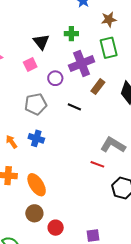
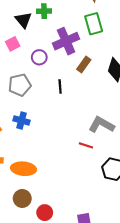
green cross: (71, 34) -> (44, 11), moved
black line: (74, 107) -> (60, 86), turned 64
orange ellipse: (37, 185) -> (23, 169), turned -50

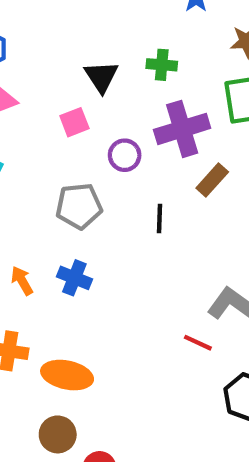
green cross: (44, 11) -> (162, 65), moved

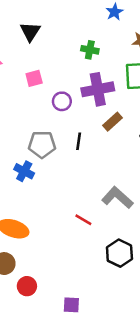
black triangle: (101, 77) -> (30, 32), moved
gray pentagon: (79, 206) -> (42, 144), moved
red line: (198, 343) -> (83, 220), moved

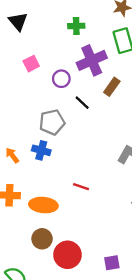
black line: (79, 141) -> (82, 103), moved, turned -42
red line: (83, 220) -> (81, 187), moved
red circle: (27, 286) -> (67, 255), size x1.5

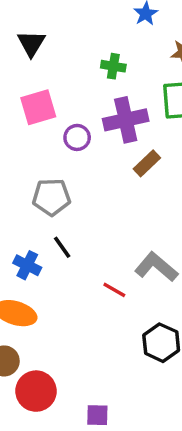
pink square: (31, 64) -> (38, 107), size x1.5
black line: (82, 103) -> (62, 247), moved
blue cross: (41, 150) -> (27, 265), moved
red line: (81, 187) -> (114, 290), moved

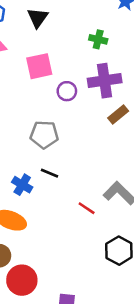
black line: (62, 247) -> (50, 173), turned -36

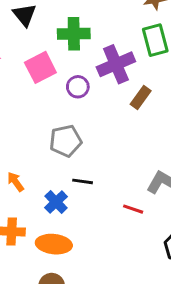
green cross: (98, 39) -> (74, 34), moved, size x1.5
blue cross: (22, 185) -> (56, 202), turned 30

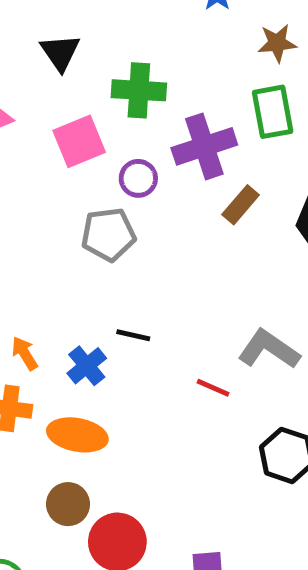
gray pentagon: (66, 141) -> (108, 234), moved
orange arrow: (16, 182) -> (25, 353), moved

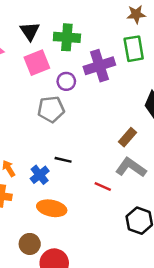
black triangle: (60, 52) -> (30, 31), moved
brown rectangle: (241, 205) -> (128, 137), moved
orange ellipse: (77, 435) -> (52, 208), moved

